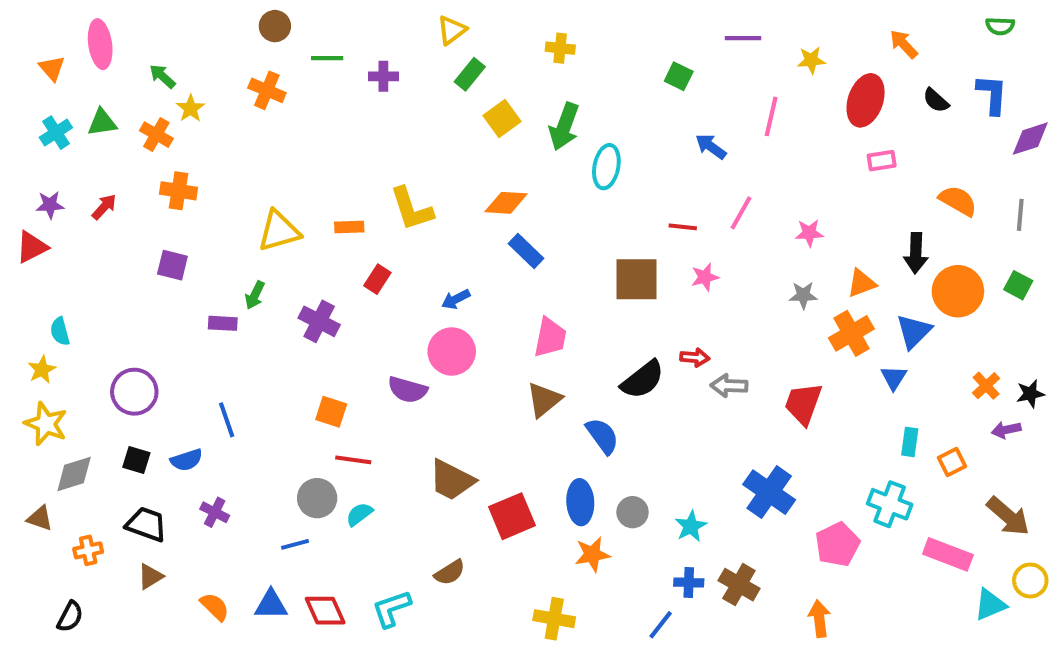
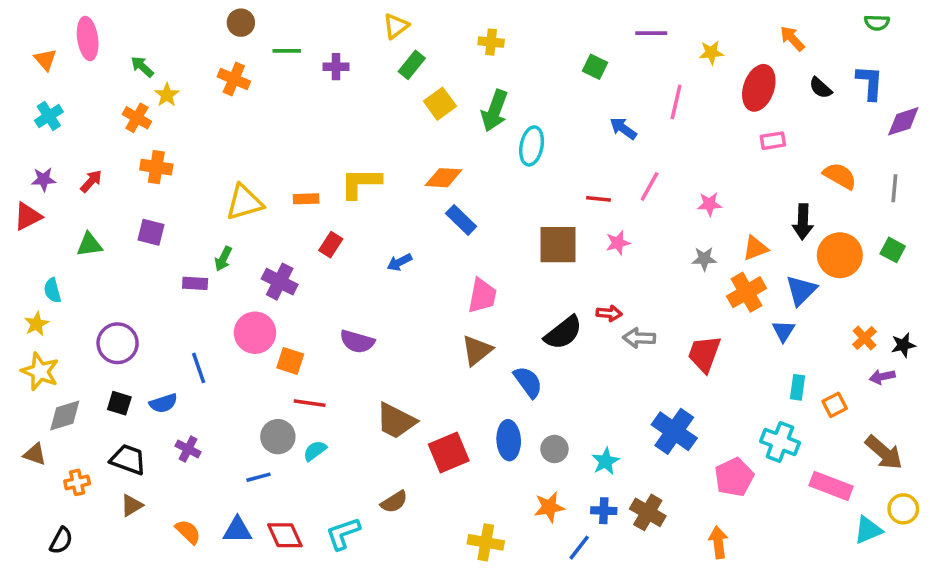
green triangle: (102, 122) -> (89, 245), moved
yellow L-shape: (412, 209) -> (361, 183), turned 108
pink circle: (452, 351) -> (255, 333), moved
orange star: (592, 554) -> (549, 507), moved

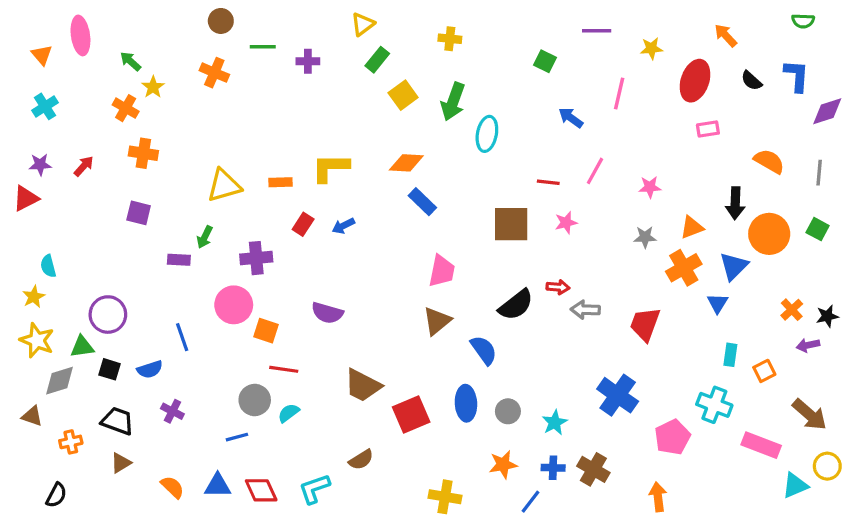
green triangle: (89, 245) -> (82, 347), moved
blue arrow: (399, 262) -> (343, 226), moved
purple cross: (280, 282) -> (256, 258), turned -32

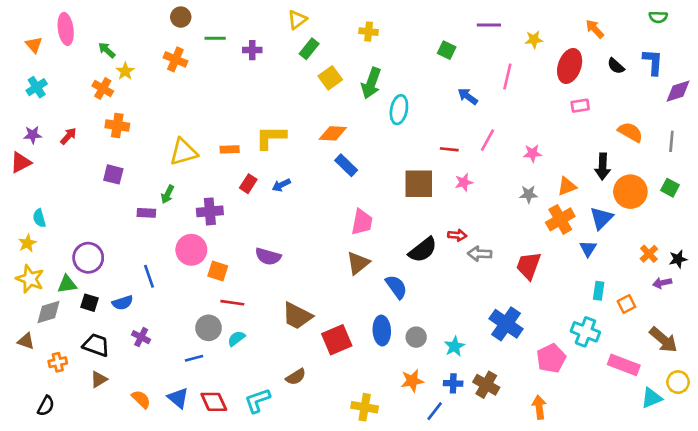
blue triangle: (218, 485) -> (178, 398), turned 40

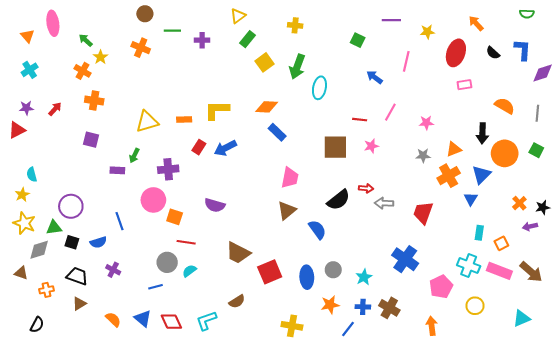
blue arrow: (281, 185) -> (225, 148), size x1.5
blue ellipse: (382, 330) -> (307, 277), moved
pink rectangle: (624, 365) -> (499, 271), moved
yellow circle: (678, 382) -> (475, 306), moved

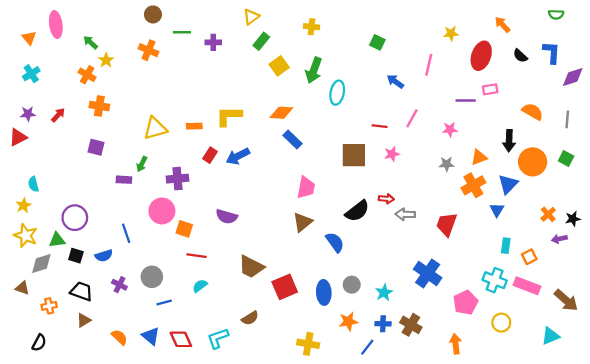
purple line: (391, 20) -> (466, 100), moved
gray circle: (167, 262) -> (152, 277), moved
brown arrow: (531, 272) -> (566, 300), moved

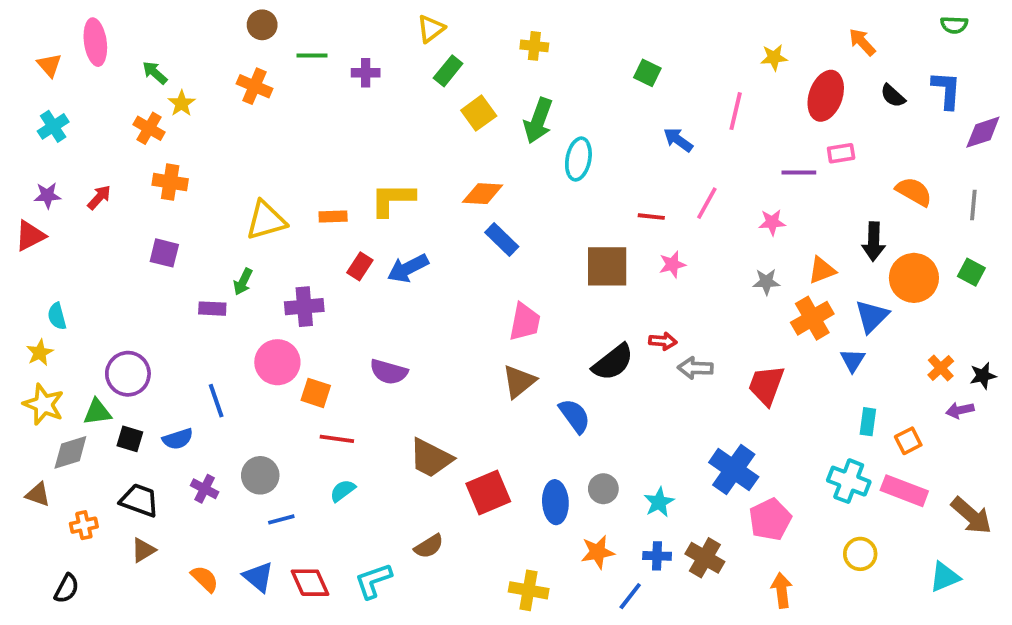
pink pentagon: (466, 303) -> (770, 519), moved

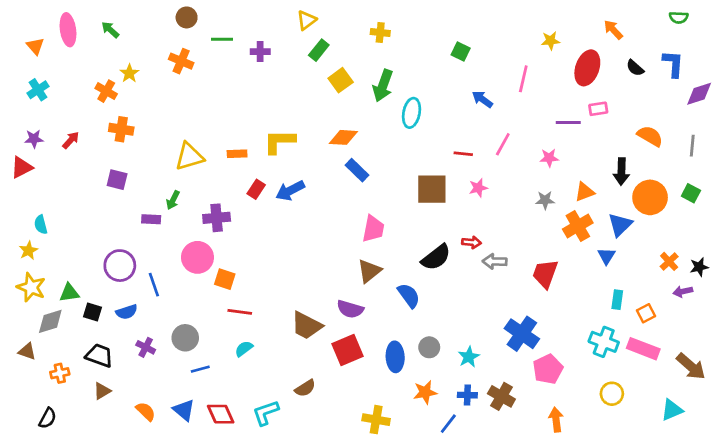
green arrow: (155, 73) -> (110, 30), moved
purple semicircle: (389, 372) -> (350, 309), moved
purple circle: (128, 374) -> (120, 266), moved

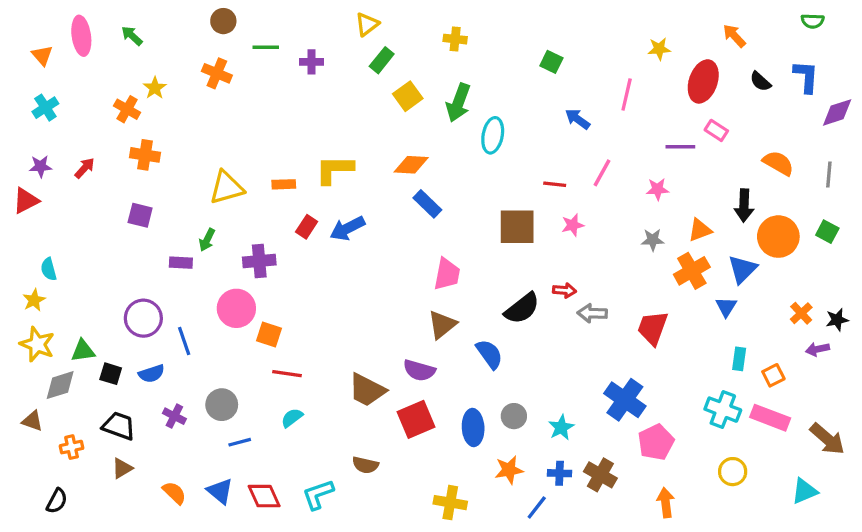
pink rectangle: (598, 109) -> (716, 130), turned 42
brown semicircle: (305, 388) -> (365, 465), turned 45

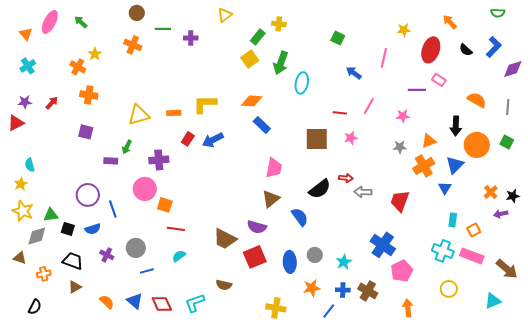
pink ellipse: (81, 36) -> (50, 22), turned 35
green rectangle: (382, 60) -> (258, 37), moved
blue L-shape: (806, 77) -> (494, 47), turned 40

